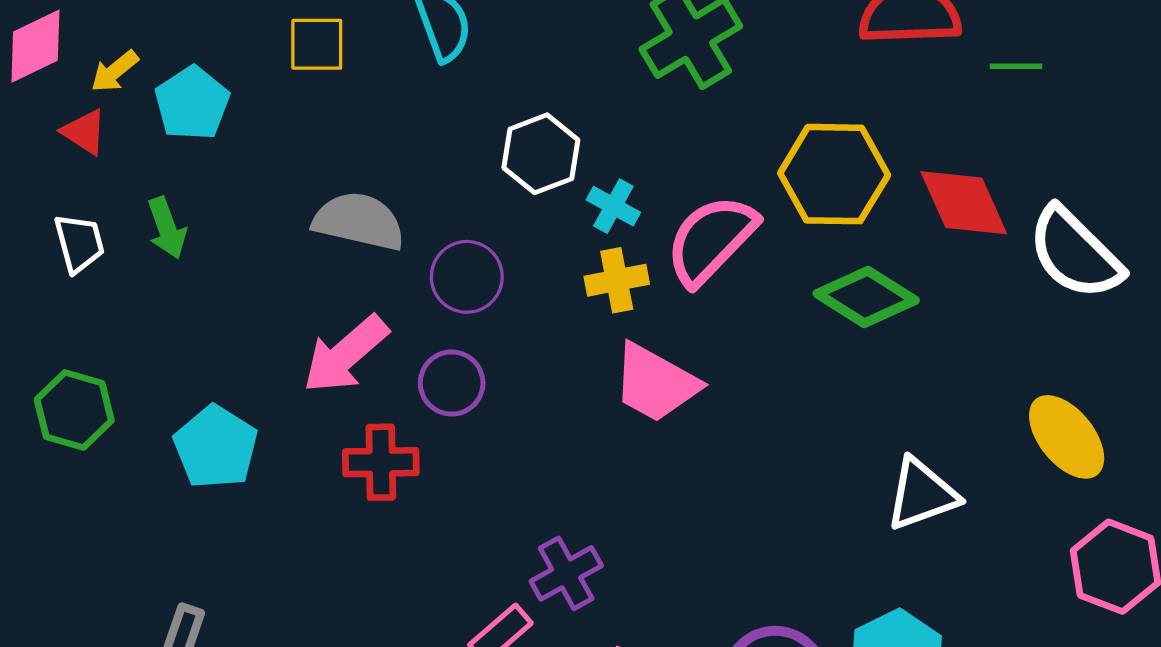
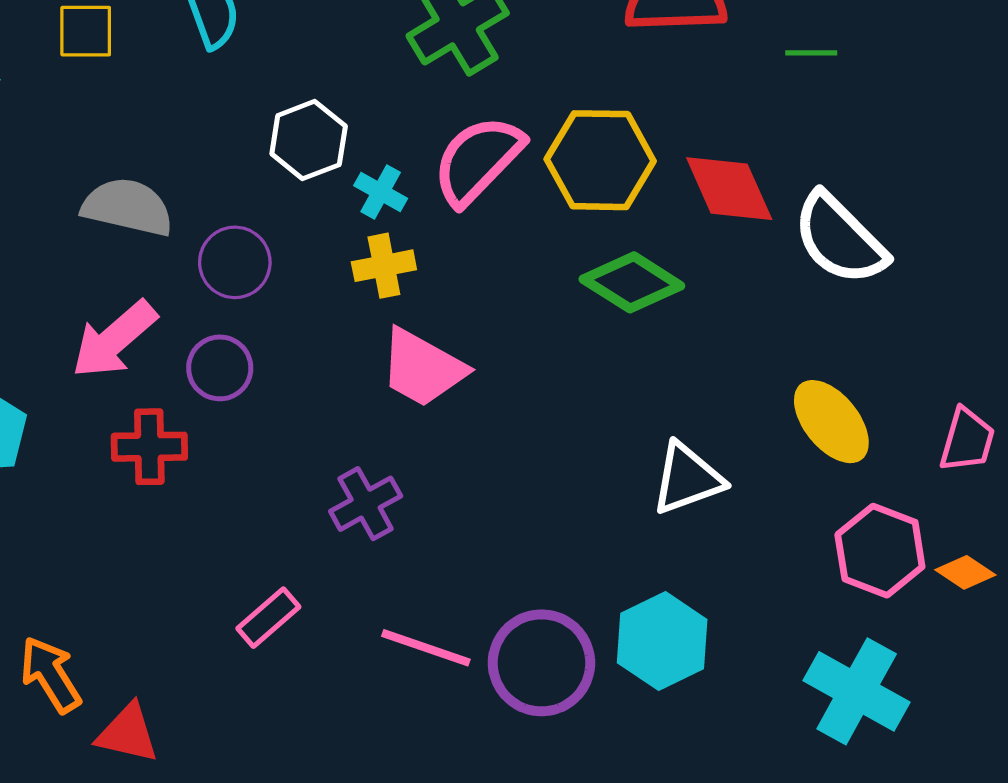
green line: (1016, 66) -> (811, 53), moved
pink semicircle: (711, 240) -> (478, 160), moved
purple cross: (566, 573) -> (366, 504), moved

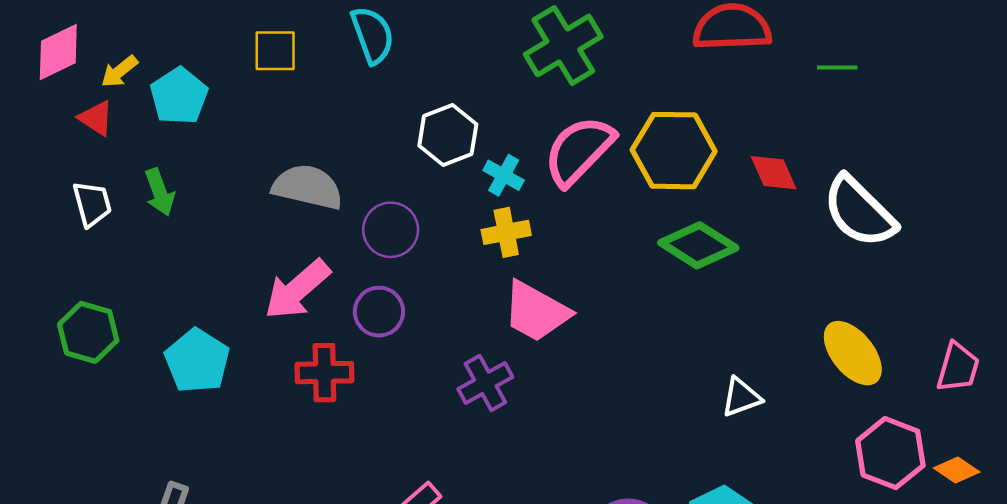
red diamond: (729, 189) -> (774, 173), size x0.7
white triangle: (687, 479) -> (741, 397), size x0.7
purple cross: (366, 504) -> (485, 383), moved

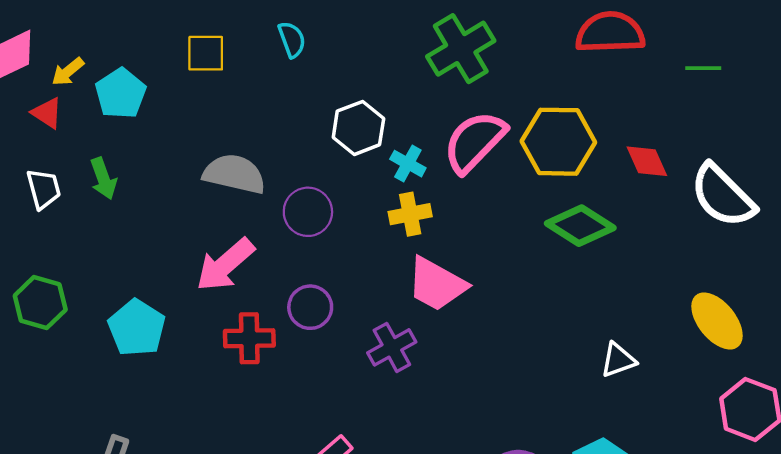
cyan semicircle: (372, 35) -> (292, 39), size x0.7
purple circle: (379, 312) -> (310, 307), moved

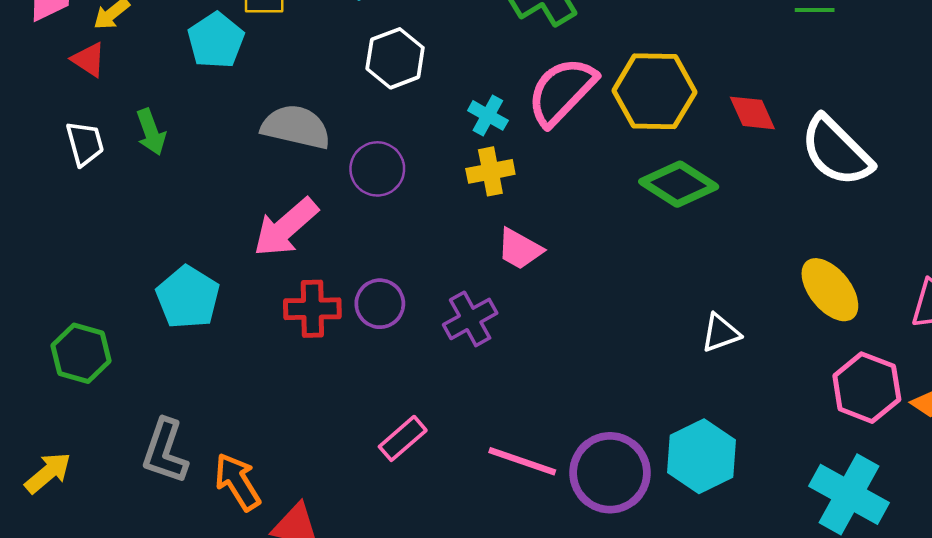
cyan pentagon: (121, 93) -> (216, 40), moved
white hexagon: (358, 128) -> (395, 58), moved
pink trapezoid: (437, 284) -> (520, 249), size x0.7
green hexagon: (40, 303) -> (81, 353), moved
purple circle: (310, 307) -> (380, 304), moved

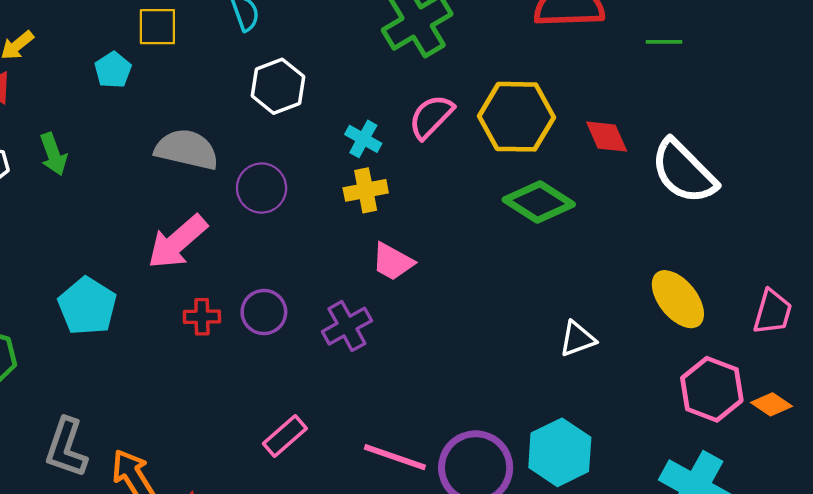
cyan pentagon: (216, 40) -> (113, 70), size x0.7
pink semicircle: (562, 91) -> (431, 117), size x0.7
red cross: (312, 309) -> (202, 317), size x0.7

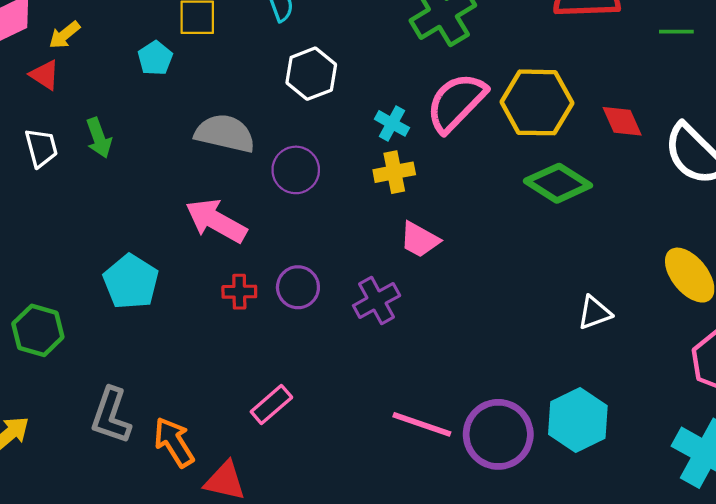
pink semicircle: (431, 117) -> (456, 102), size x1.4
pink arrow: (177, 242) -> (216, 221), turned 70
pink rectangle: (285, 436) -> (271, 405), moved

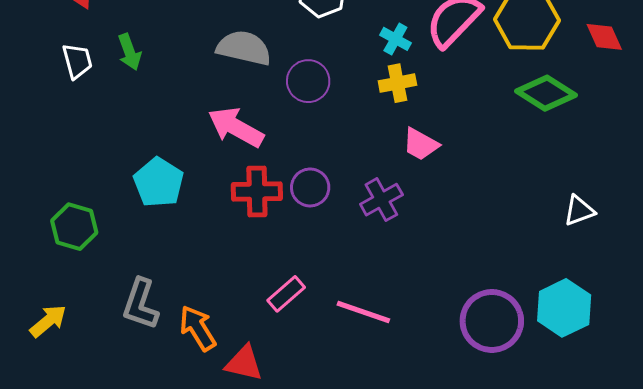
red cross: (239, 292) -> (257, 191), size x1.6
pink line: (422, 424) -> (363, 312), moved

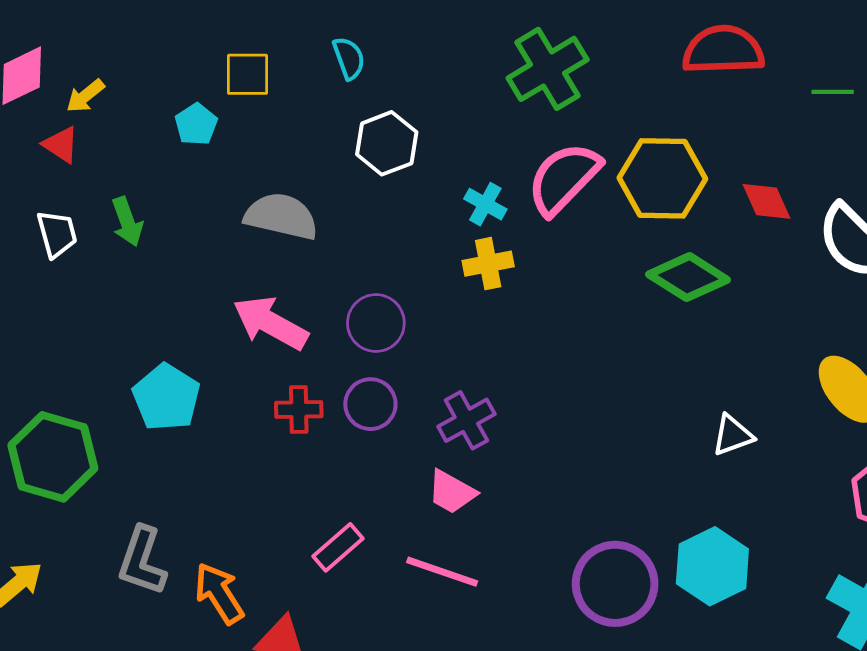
purple circle: (308, 81) -> (376, 323), moved
pink trapezoid: (421, 144) -> (452, 492), moved
red cross: (257, 191) -> (299, 410), size x0.7
green hexagon: (74, 227) -> (53, 457), size x1.4

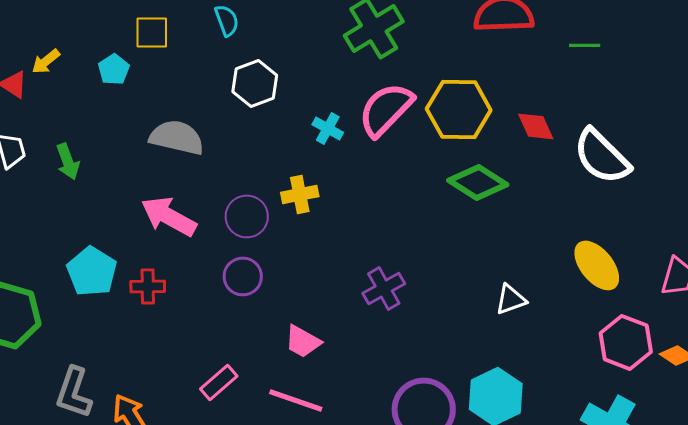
yellow arrow: (85, 96) -> (46, 61), moved
green arrow: (127, 222) -> (68, 161), moved
yellow cross: (488, 264) -> (300, 194), moved
red cross: (299, 410) -> (148, 286), moved
purple cross: (466, 420) -> (384, 288), moved

